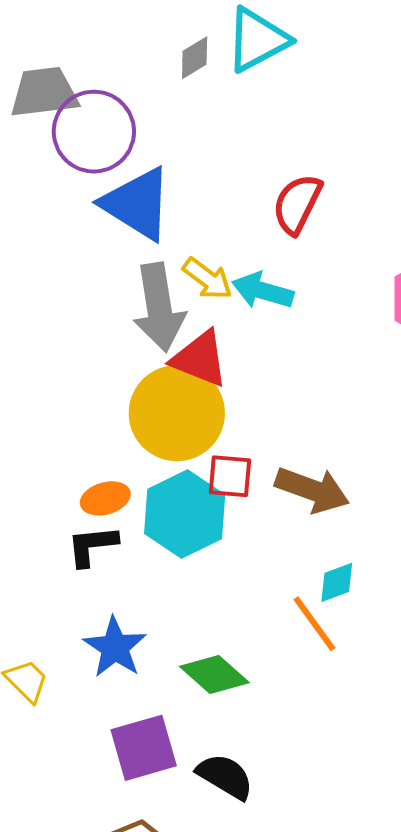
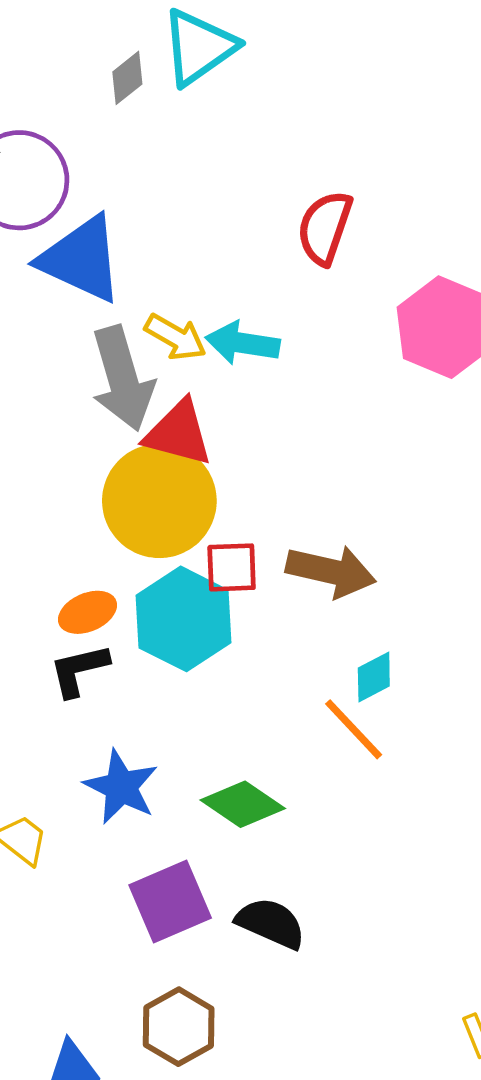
red semicircle: (297, 204) -> (325, 228), moved

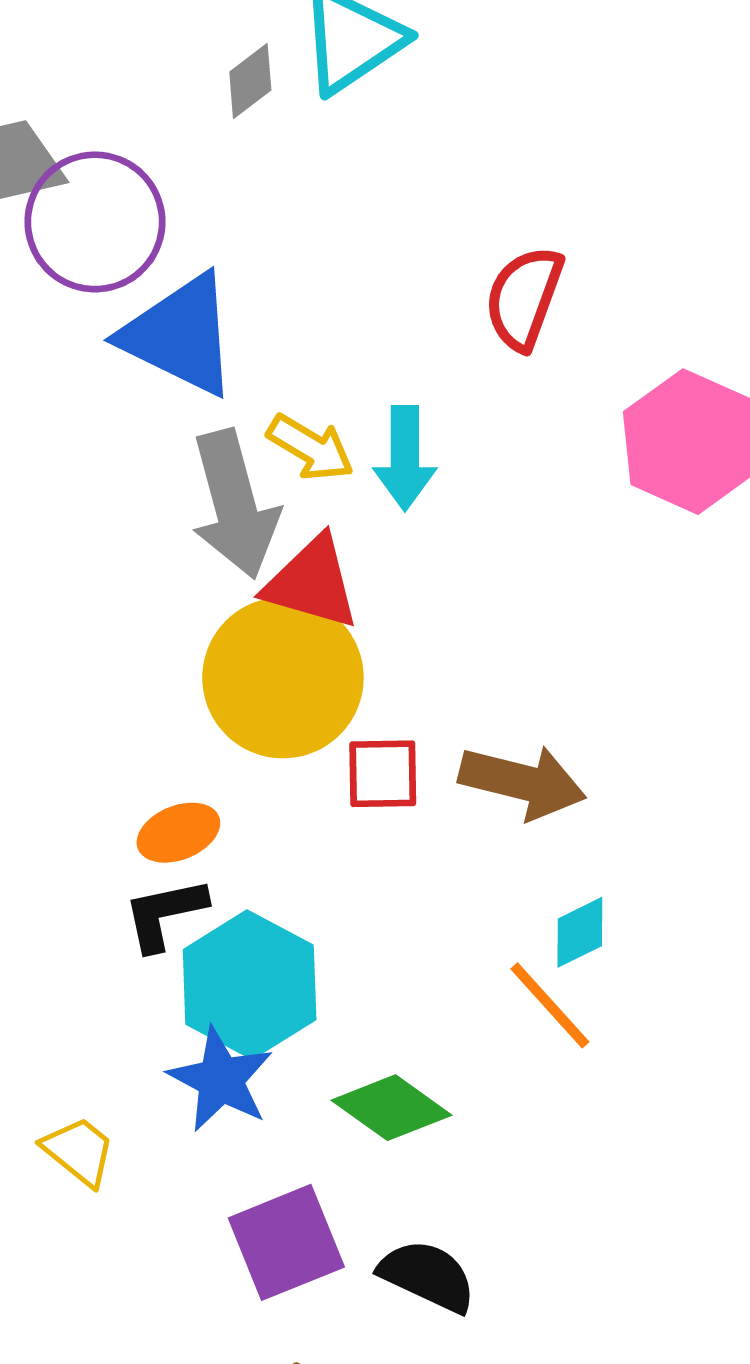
cyan arrow: (243, 343) -> (405, 458), turned -100
cyan hexagon: (184, 619) -> (250, 985), moved

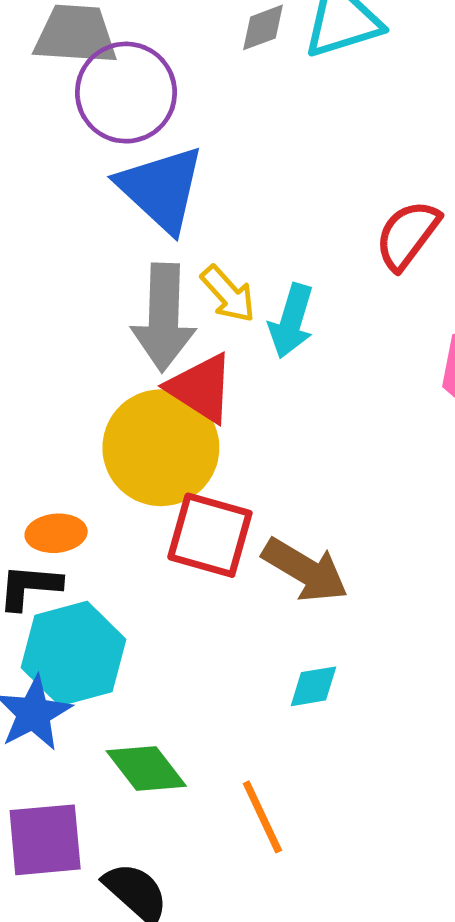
red square: (383, 774) -> (210, 535), size x1.5
orange line: (550, 1005) -> (262, 817), moved

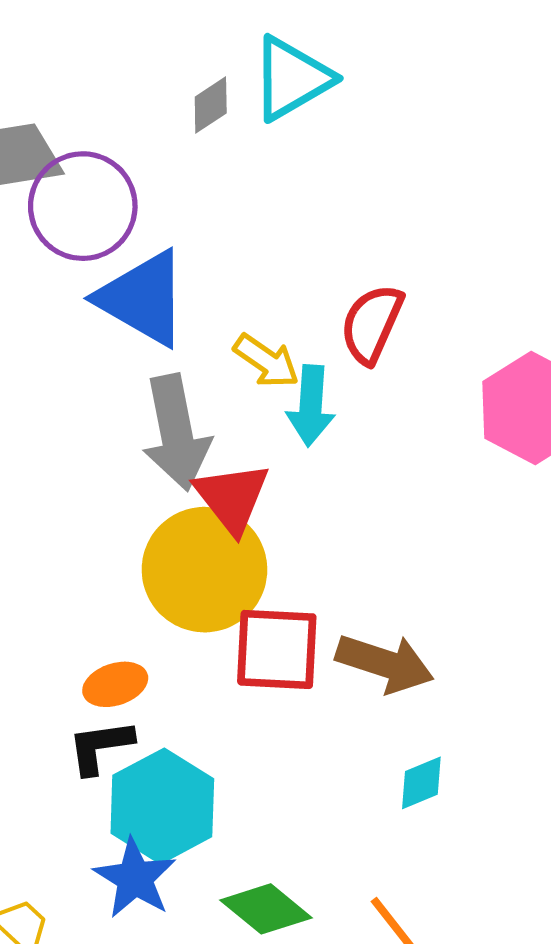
red semicircle: (407, 235) -> (372, 324), moved
yellow arrow: (228, 294) -> (266, 361), moved
red triangle: (201, 388) -> (232, 498), turned 32

